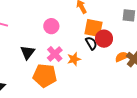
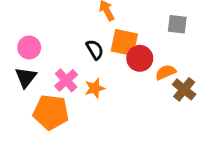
pink circle: (51, 26) -> (29, 47), moved
black semicircle: (91, 43) -> (95, 50), moved
orange semicircle: (122, 57) -> (166, 72), moved

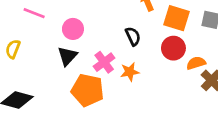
orange square: (124, 43) -> (176, 18), moved

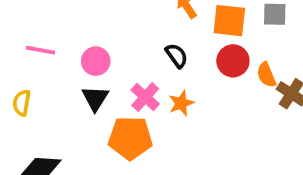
orange semicircle: (196, 63) -> (266, 75), turned -84

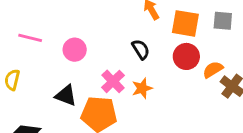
orange semicircle: (266, 75) -> (213, 70), turned 78
black triangle: (95, 98) -> (66, 95), moved, turned -45

